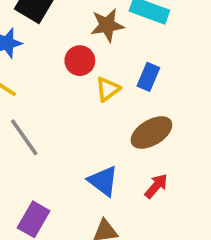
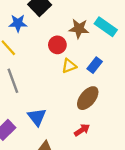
brown ellipse: (151, 133) -> (88, 98), turned -35
blue triangle: (103, 181) -> (37, 117), moved

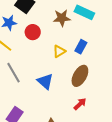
red circle: (57, 45) -> (33, 32), moved
blue triangle: (37, 117) -> (45, 81), moved

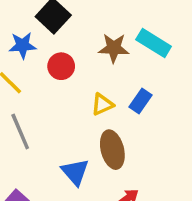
brown ellipse: (80, 76) -> (112, 150), moved, turned -50
blue triangle: (45, 81) -> (75, 172), moved

